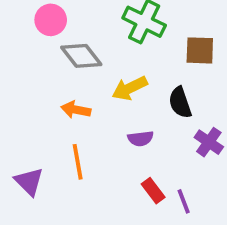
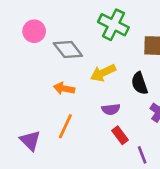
pink circle: (51, 20) -> (34, 31), moved
orange line: (78, 162) -> (65, 126), turned 35
red rectangle: (153, 191) -> (120, 135), moved

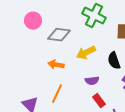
gray diamond: (68, 49) -> (59, 35), turned -45

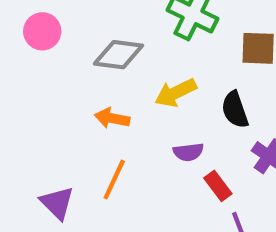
pink circle: (33, 21) -> (42, 31), moved
red rectangle: (99, 101) -> (218, 186), moved

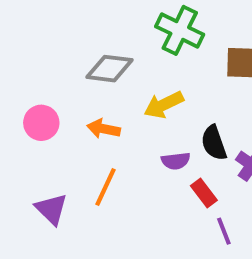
pink circle: (42, 31) -> (41, 123), moved
black semicircle: (235, 110) -> (214, 143), moved

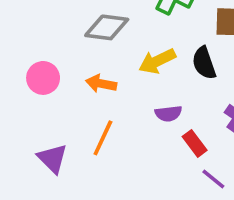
black semicircle: (214, 143) -> (204, 63), moved
purple line: (224, 231) -> (213, 179), turned -30

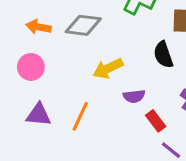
yellow arrow: (157, 61) -> (108, 69), moved
orange arrow: (101, 84) -> (39, 27), moved
purple triangle: (52, 158) -> (39, 115), moved, turned -40

